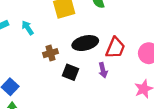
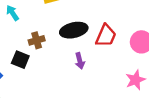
purple arrow: (103, 70) -> (80, 61), moved
black square: (71, 72) -> (20, 60), moved

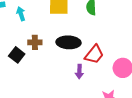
purple arrow: (80, 61) -> (79, 72), moved

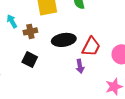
brown cross: (35, 42) -> (30, 31), moved
black square: (17, 55) -> (30, 59), moved

